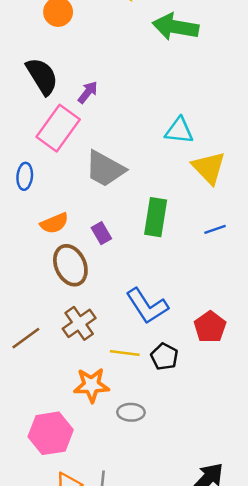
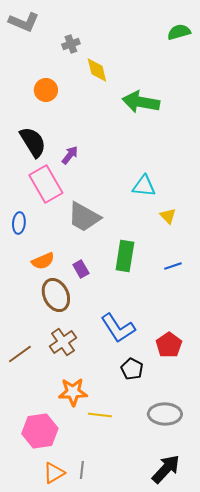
pink rectangle: (58, 128) -> (46, 184), turned -66
yellow triangle: (209, 168) -> (168, 216), size x0.6
yellow line: (125, 353) -> (100, 415), moved
gray ellipse: (131, 412) -> (165, 414), moved, size x1.5

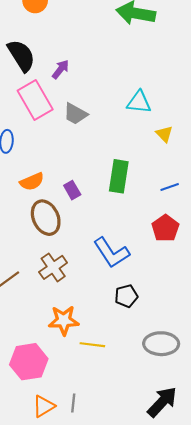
gray trapezoid: (84, 217) -> (75, 114), moved, size x0.7
red pentagon: (169, 345) -> (165, 228), moved
black pentagon: (132, 369) -> (126, 296), turned 30

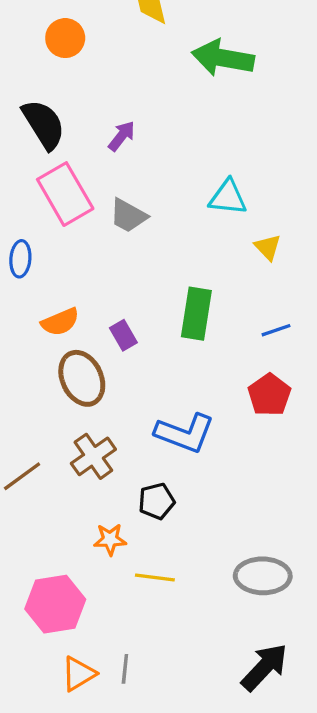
purple arrow: (61, 69) -> (122, 136), moved
blue L-shape: (111, 253) -> (185, 433), turned -36
black pentagon: (126, 296) -> (156, 501), moved
orange star: (64, 320) -> (110, 539), size x0.7

